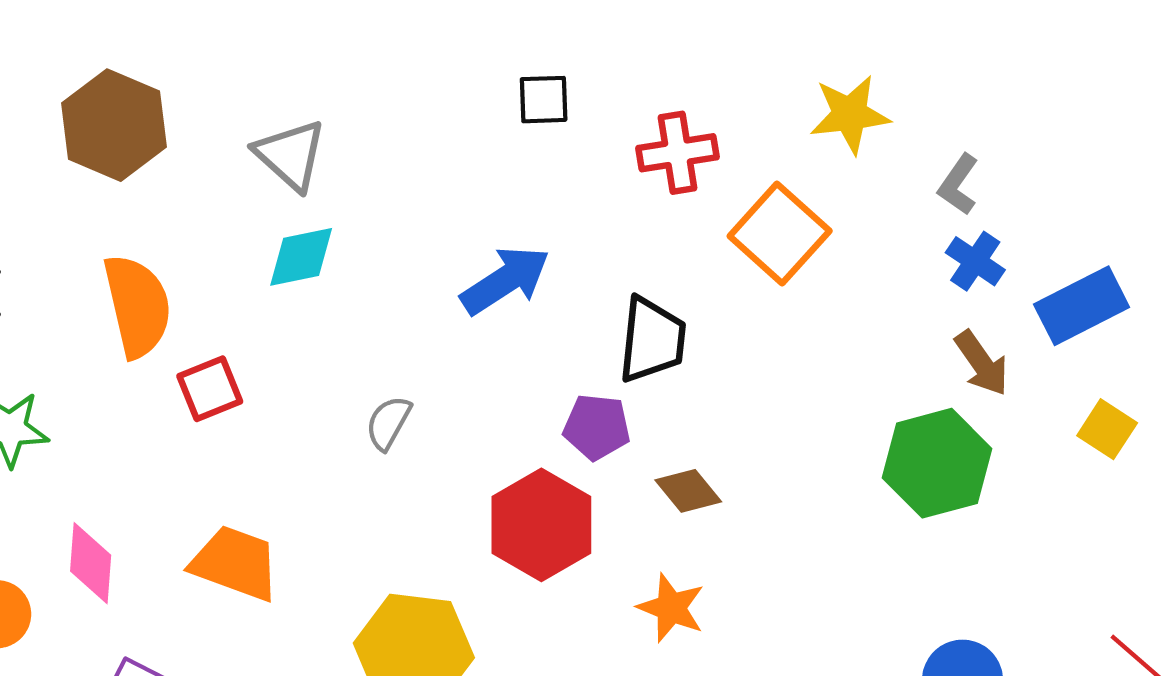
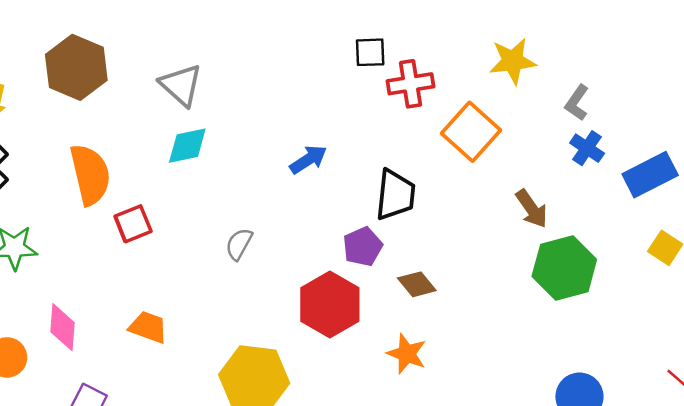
black square: (544, 100) -> (370, 52), moved
blue arrow: (505, 280) -> (308, 159), size x0.7
brown arrow: (982, 363) -> (532, 209), moved
purple pentagon: (597, 427) -> (363, 246), turned -30
orange trapezoid: (235, 563) -> (148, 327), size x0.7

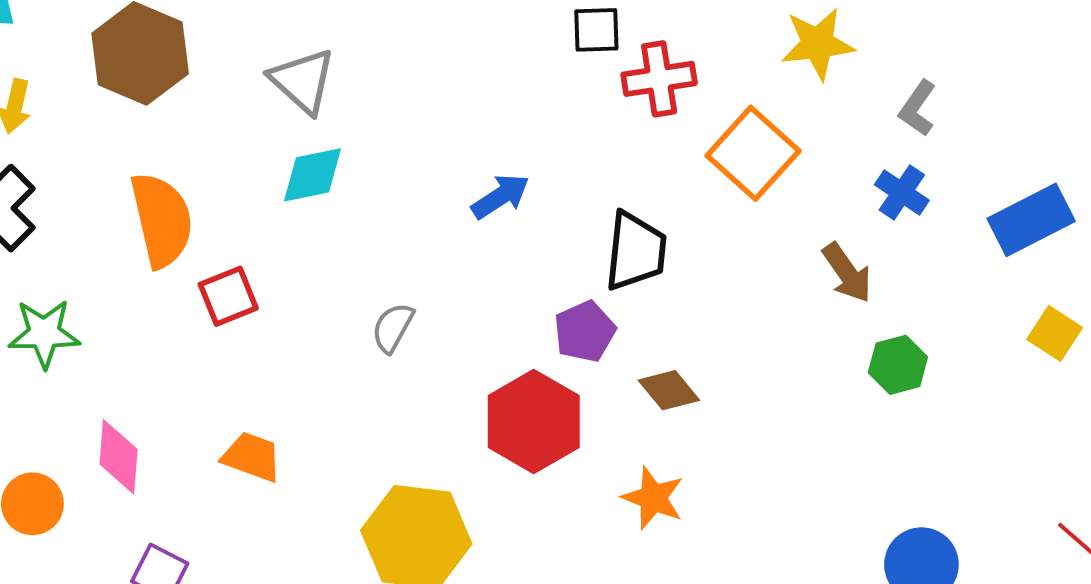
blue cross: (587, 148) -> (902, 192), moved
green hexagon: (564, 268) -> (898, 365), size x0.6

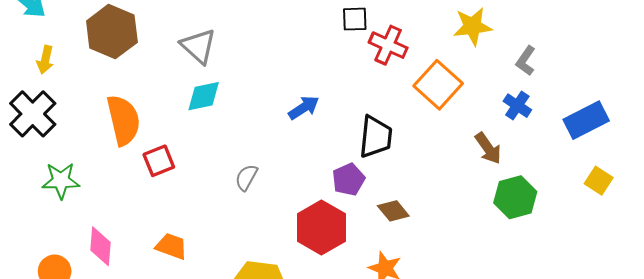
red cross: (659, 79) -> (388, 45), turned 33
green hexagon: (898, 365) -> (515, 197), size x1.4

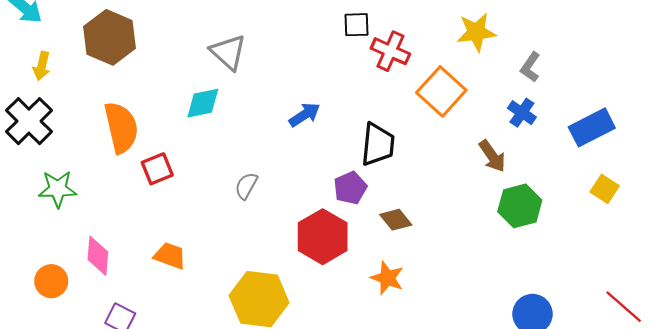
gray triangle: (198, 46) -> (228, 52), moved

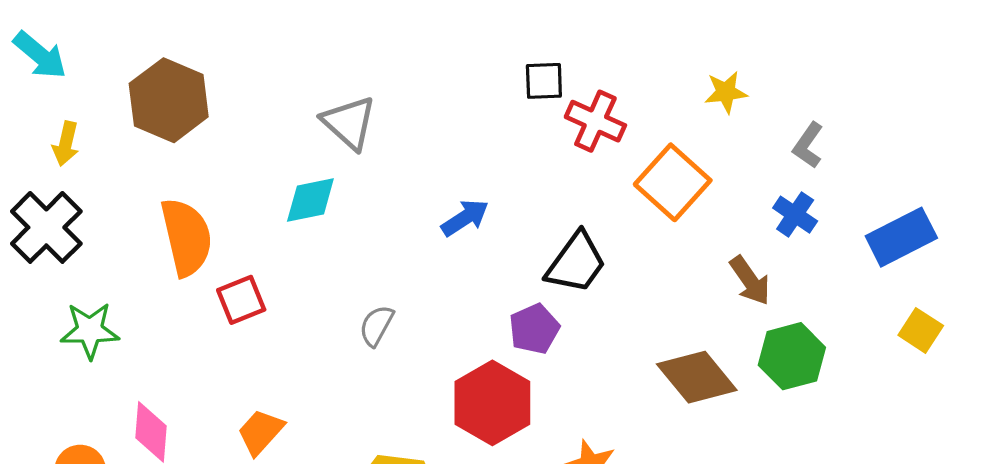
yellow star: (476, 32) -> (726, 92), size x0.7
black trapezoid: (378, 144) -> (576, 263), turned 30
brown diamond: (396, 220) -> (697, 377), moved, size x1.6
orange trapezoid: (170, 256) -> (261, 432), turned -68

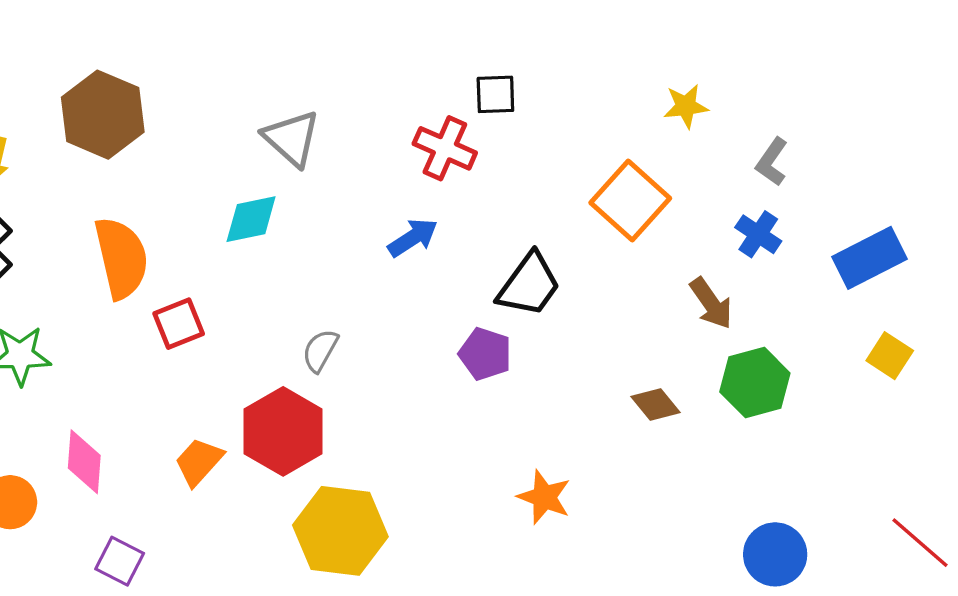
red cross: (595, 121) -> (445, 148), moved
purple pentagon: (534, 329) -> (485, 354), turned -30
brown diamond: (697, 377) -> (655, 404), size x0.6
red hexagon: (492, 403) -> (283, 431), moved

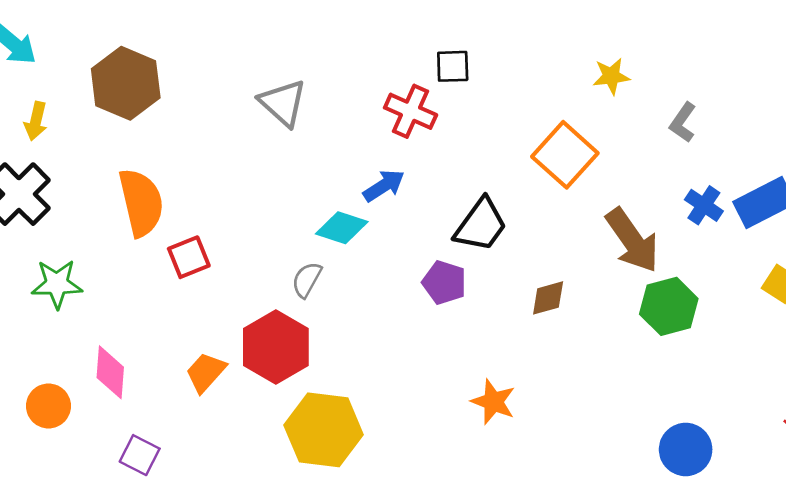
cyan diamond: (251, 219) -> (342, 228), moved, turned 30
blue cross: (758, 234) -> (704, 205), moved
brown arrow: (711, 303) -> (632, 240), size x1.5
brown diamond: (655, 404) -> (548, 298), moved, turned -66

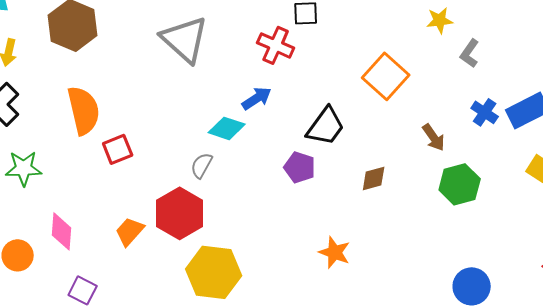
yellow star: (611, 76) -> (440, 20), moved
gray triangle: (283, 103) -> (185, 39), size x1.4
brown arrow: (632, 240) -> (434, 137), size x0.6

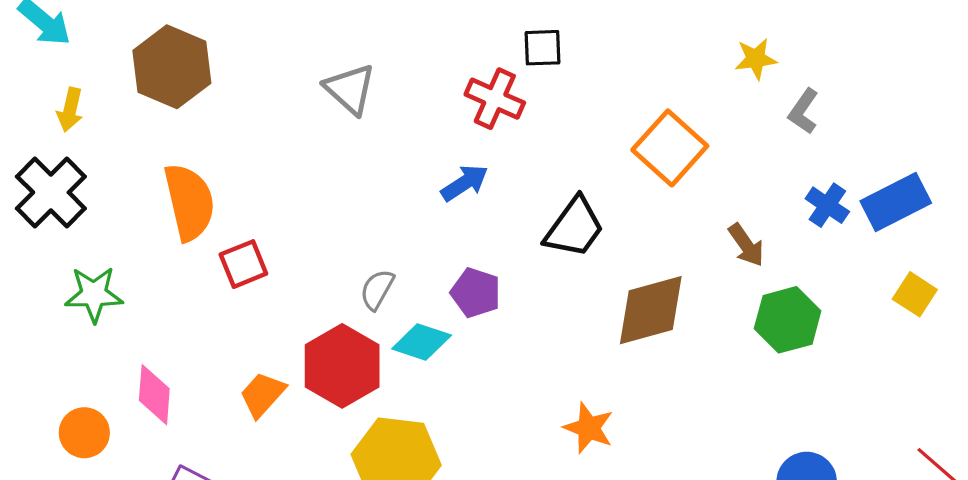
gray triangle: (185, 39) -> (350, 89), size x0.7
cyan diamond: (227, 128) -> (422, 342), moved
purple pentagon: (300, 167) -> (476, 293), moved
brown diamond: (374, 178) -> (651, 310), size x1.8

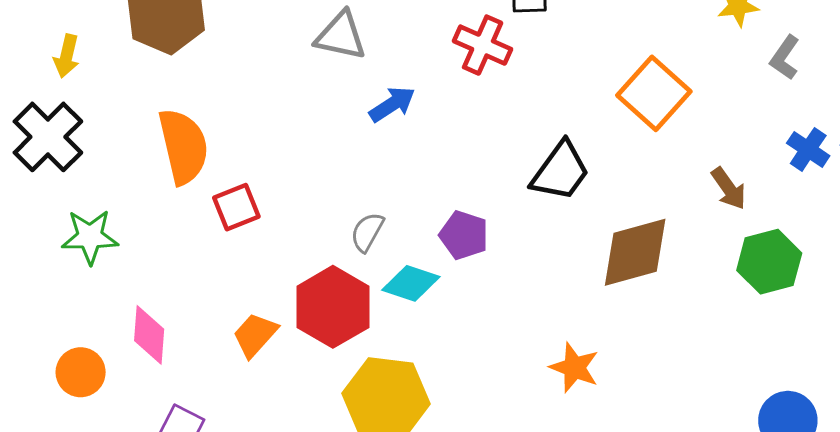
gray triangle: (350, 89) -> (341, 36), turned -30
blue arrow: (465, 183) -> (392, 104), moved

